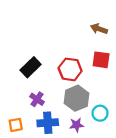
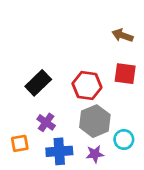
orange square: (16, 125) -> (20, 143), moved

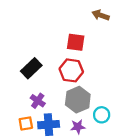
brown arrow: (123, 35) -> (101, 15), moved
red square: (125, 74) -> (76, 42), moved
orange square: (20, 143) -> (26, 123), moved

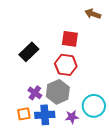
black rectangle: (31, 68) -> (29, 52), moved
gray hexagon: (78, 100) -> (58, 92), moved
cyan circle: (102, 115) -> (94, 106), size x1.5

